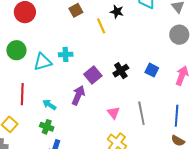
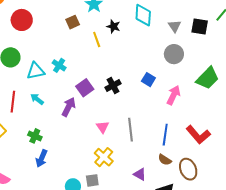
cyan cross: (66, 54) -> (59, 65), turned 32
blue square: (152, 70) -> (148, 80), moved
cyan arrow: (49, 105) -> (37, 99), moved

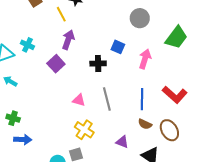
black cross: (113, 86) -> (98, 63), moved, turned 35
purple arrow: (69, 107) -> (68, 40), moved
pink triangle: (102, 127) -> (79, 100), turned -32
blue arrow: (42, 158) -> (23, 140), turned -102

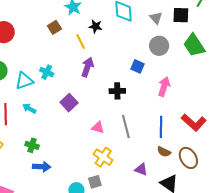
green trapezoid: (176, 37) -> (194, 45), moved, turned 110
blue square: (118, 47) -> (138, 66), moved
purple square: (56, 64) -> (69, 103), moved

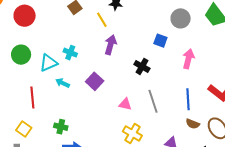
black cross: (117, 91) -> (142, 66), turned 35
cyan arrow: (29, 108) -> (63, 83), moved

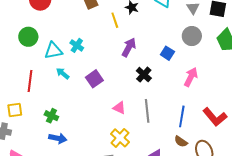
purple arrow: (111, 45) -> (129, 47), moved
yellow square: (24, 129) -> (15, 110), turned 35

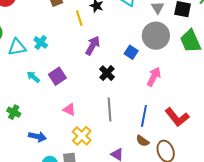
gray circle: (192, 36) -> (156, 36), size x1.4
cyan arrow: (63, 73) -> (33, 77), moved
pink triangle: (119, 108) -> (69, 110), moved
blue arrow: (58, 138) -> (37, 137), moved

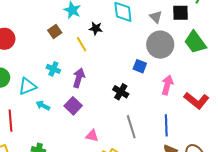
cyan cross: (41, 42) -> (53, 69), moved
purple arrow: (93, 46) -> (79, 78), moved
cyan arrow: (33, 77) -> (43, 106), moved
red L-shape: (177, 117) -> (196, 100), moved

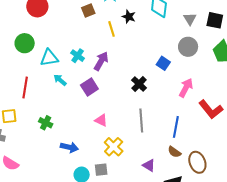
gray circle: (160, 45) -> (188, 47), size x0.7
cyan cross: (53, 69) -> (78, 56), moved

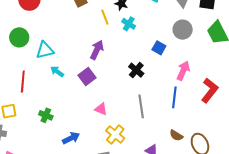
cyan cross: (78, 56) -> (129, 24), moved
red L-shape: (211, 109) -> (210, 90), turned -100
blue line: (176, 127) -> (174, 97), moved
blue arrow: (69, 147) -> (71, 138), turned -36

